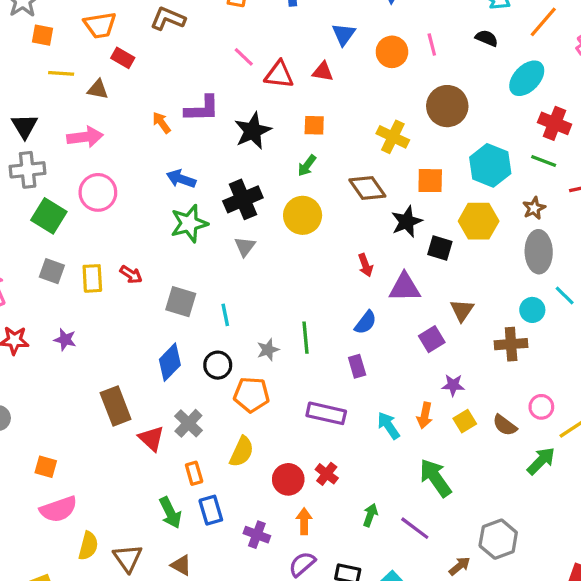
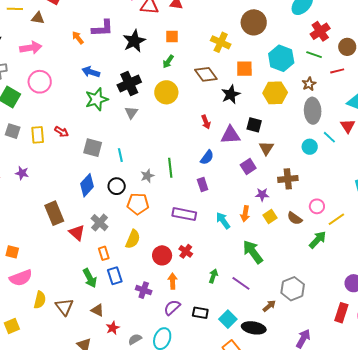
red cross: (555, 123) -> (320, 31), turned 36
black square: (440, 248) -> (254, 125), moved
brown cross: (511, 344) -> (288, 179), moved

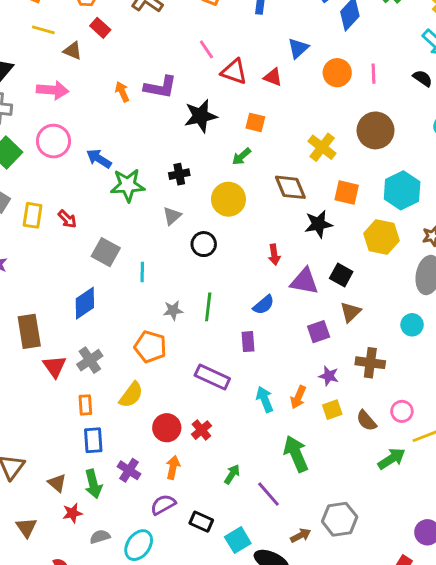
blue arrow: (91, 72) -> (99, 159), moved
black cross: (129, 83) -> (179, 174), size x0.6
black circle: (117, 186) -> (204, 244), moved
green arrow: (90, 278) -> (93, 484), moved

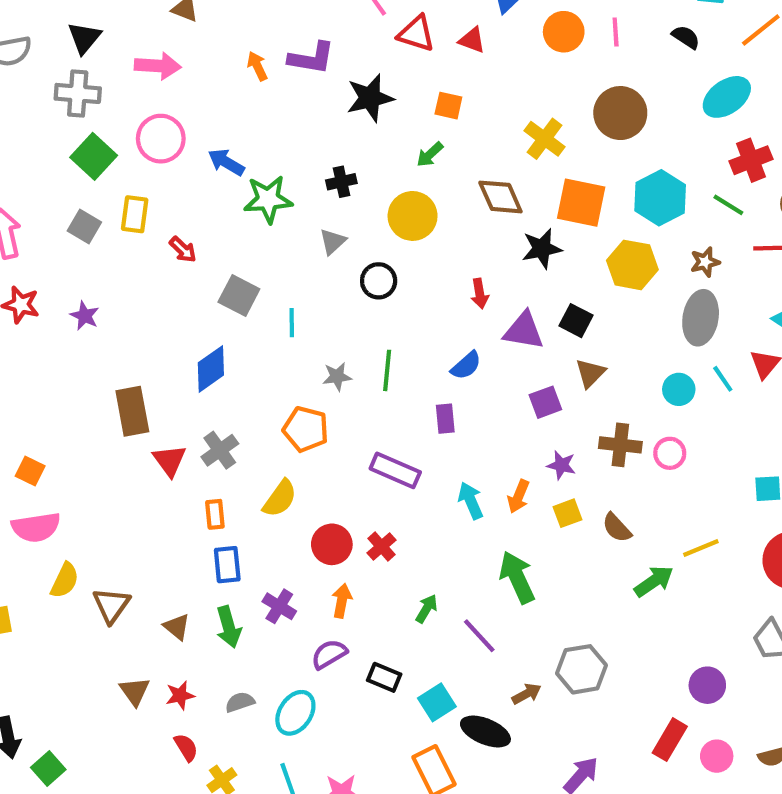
orange square: (347, 193) -> (581, 203), size x1.4
yellow rectangle: (33, 215) -> (135, 214), moved
pink circle: (402, 411) -> (670, 453), moved
red star: (72, 513) -> (180, 695), moved

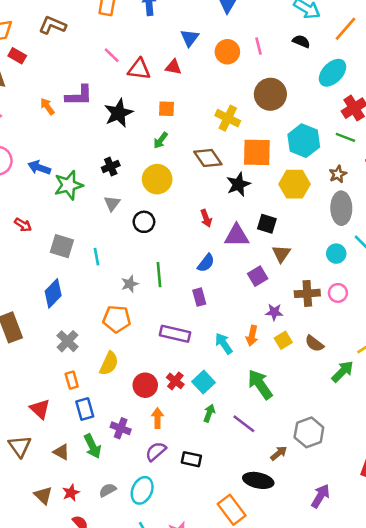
red triangle: (170, 460) -> (40, 409), moved
cyan square: (437, 702) -> (204, 382), moved

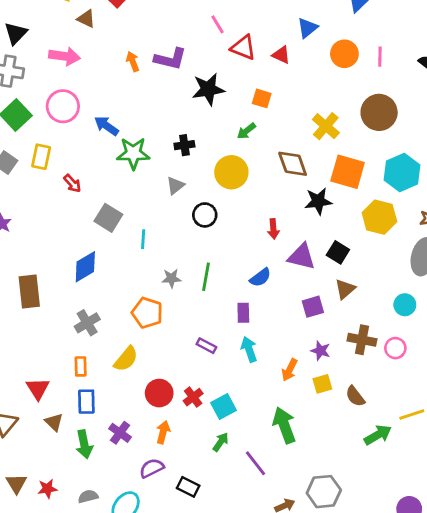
purple rectangle: (175, 334) -> (206, 346), size x0.6
cyan arrow: (224, 343) -> (249, 349), moved
brown triangle: (61, 452) -> (54, 422), moved

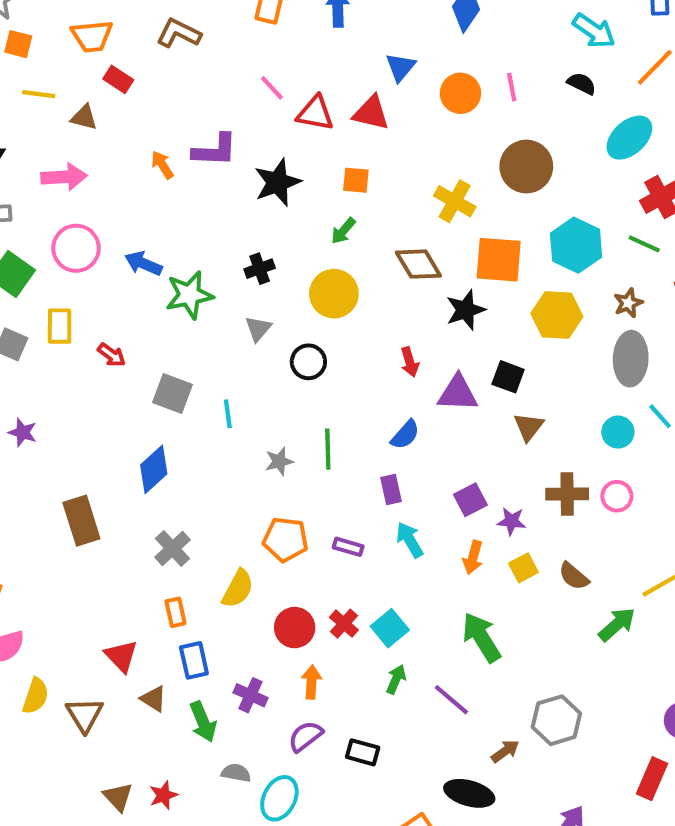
red triangle: (281, 55) -> (371, 113), size x1.4
purple square: (313, 307) -> (470, 500), moved
orange pentagon: (147, 313) -> (285, 539), moved
gray semicircle: (88, 496) -> (236, 773), moved, turned 36

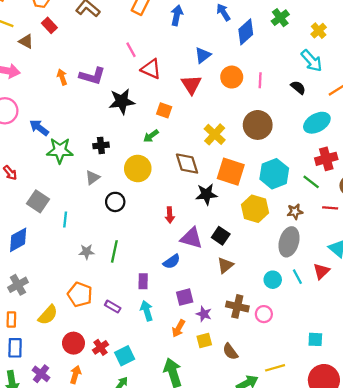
red triangle: (371, 113) -> (191, 85), moved, turned 30
blue semicircle: (405, 435) -> (172, 262), moved

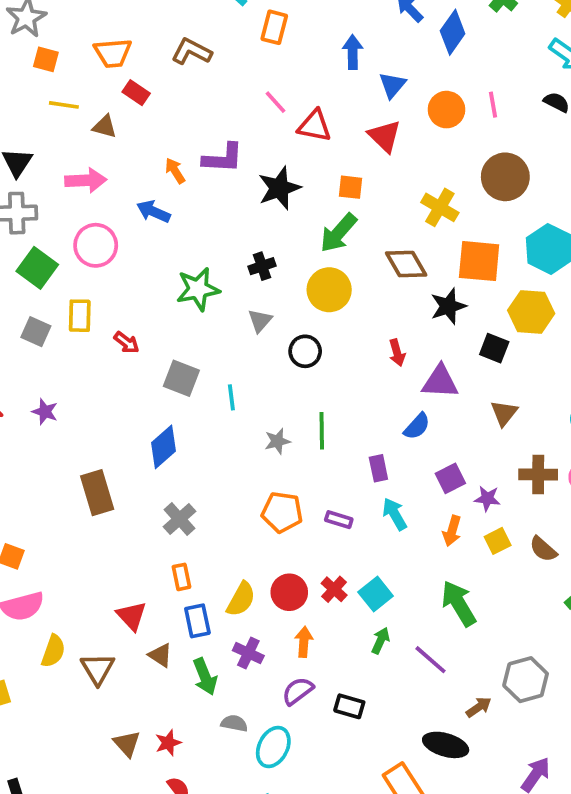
blue arrow: (177, 15) -> (353, 52), moved
blue arrow: (39, 128) -> (153, 211), moved
green arrow: (151, 136) -> (338, 233), size x1.6
black square: (221, 236) -> (494, 348), moved
yellow semicircle: (48, 315) -> (241, 599), moved

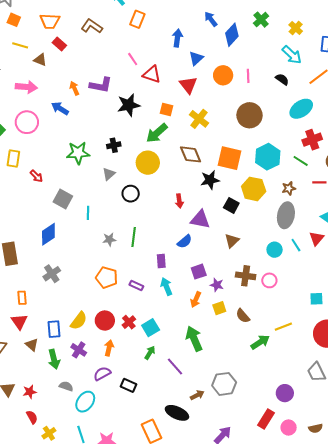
yellow cross: (440, 207) -> (199, 119), moved
orange rectangle: (181, 577) -> (22, 298), moved

